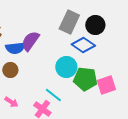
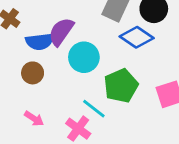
cyan circle: (66, 67) -> (84, 57), moved
green pentagon: (85, 79) -> (121, 86), moved, turned -30

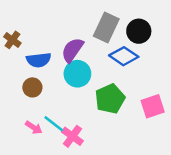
purple semicircle: (61, 32) -> (72, 50), moved
cyan line: (94, 109) -> (54, 124), moved

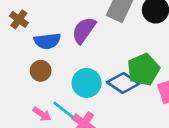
blue diamond: (124, 56) -> (123, 83), moved
cyan circle: (77, 74) -> (87, 83), moved
green pentagon: (110, 99) -> (143, 69), moved

